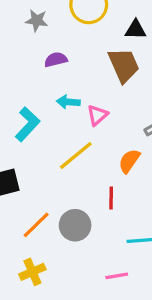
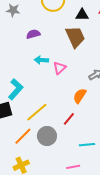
gray star: (37, 20) -> (13, 10), moved
cyan L-shape: (27, 124) -> (16, 89), moved
yellow line: (76, 155) -> (37, 112), moved
red line: (111, 198) -> (69, 119), turned 40

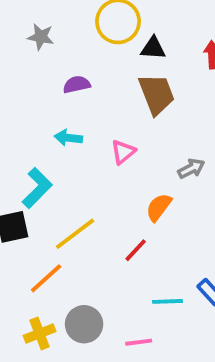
black triangle: (82, 15) -> (153, 48), moved
cyan arrow: (41, 60) -> (68, 138), moved
gray circle: (47, 136) -> (84, 324), moved

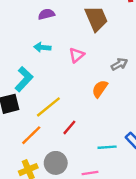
red line: (136, 250) -> (69, 127), moved

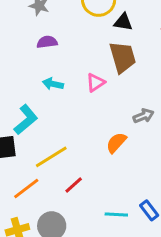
purple semicircle: (46, 14) -> (47, 42), moved
pink triangle: (77, 55) -> (96, 83), moved

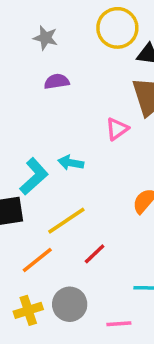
cyan arrow: (53, 84) -> (71, 163), moved

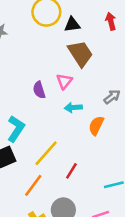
purple semicircle: (57, 82) -> (39, 90), moved, turned -84
cyan arrow: (71, 163) -> (73, 108), moved

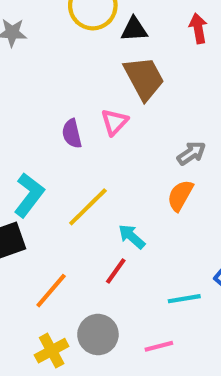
cyan arrow: (73, 108) -> (132, 237), moved, turned 42
orange semicircle: (96, 126) -> (180, 195), moved
yellow line: (46, 153) -> (88, 207), moved

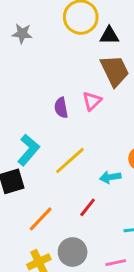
cyan arrow: (132, 237) -> (110, 177), moved, turned -54

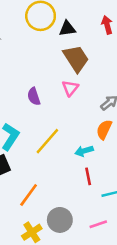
pink triangle: (92, 101) -> (70, 88), moved
red line: (88, 207) -> (88, 176), moved, turned -42

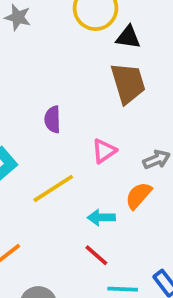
pink triangle: (70, 88) -> (104, 151), moved
red line: (88, 176) -> (96, 255), turned -54

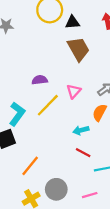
purple semicircle: (53, 119) -> (40, 80), turned 98
yellow line: (53, 188) -> (48, 105), moved

